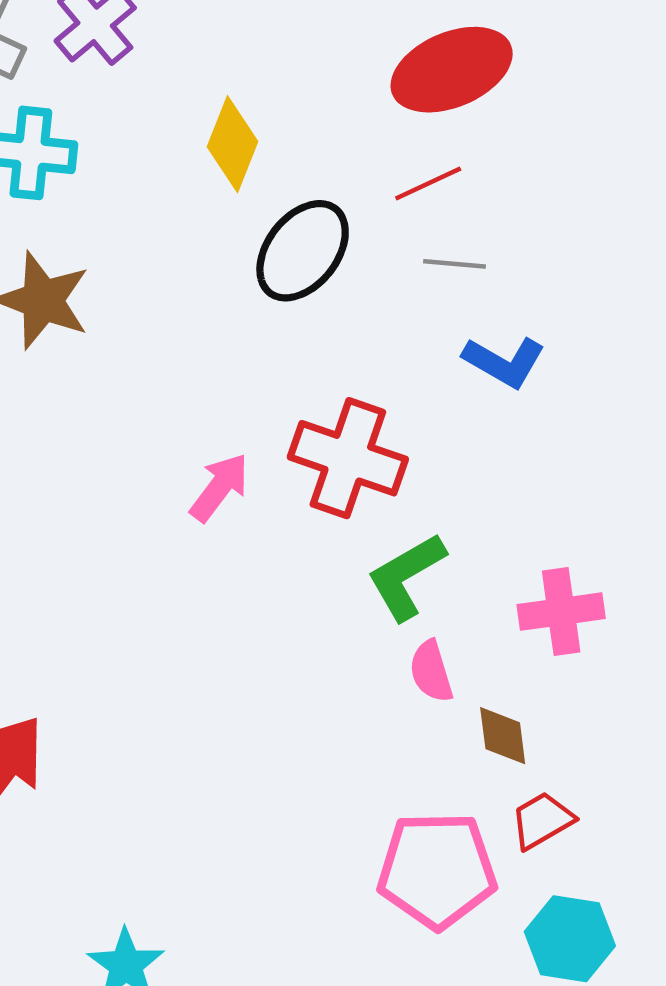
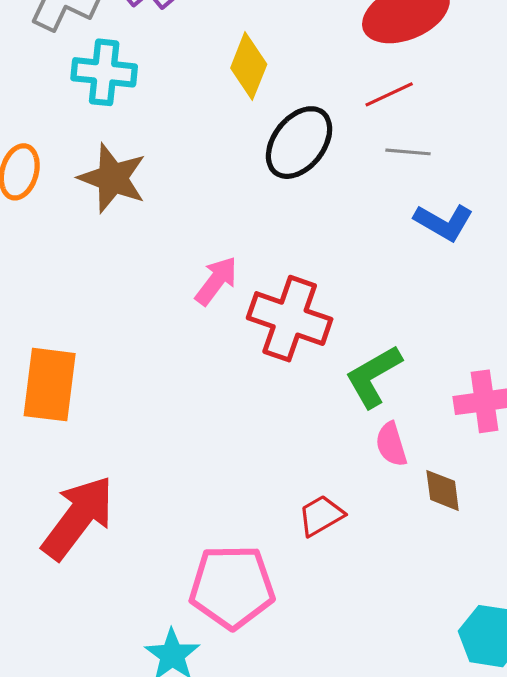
red cross: (348, 458) -> (290, 319), moved
pink arrow: (219, 487) -> (216, 281), moved
red trapezoid: (542, 820) -> (321, 516), moved
pink pentagon: (437, 870) -> (232, 587), moved

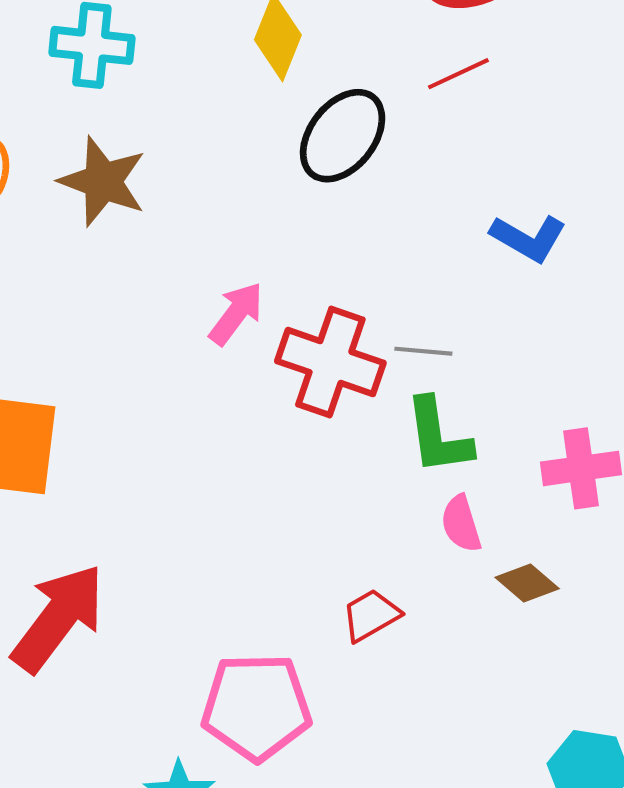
gray line: (408, 152) -> (423, 351), moved
green L-shape: (373, 376) -> (438, 436), turned -68
brown diamond: (443, 490) -> (527, 583), turned -42

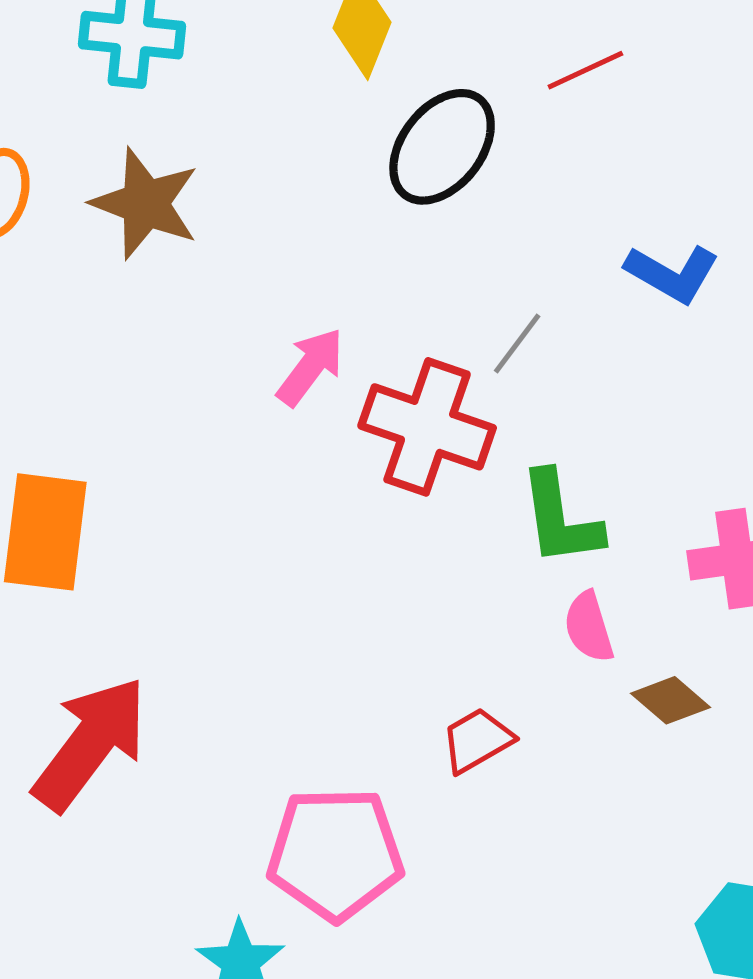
gray line: (423, 351) -> (517, 344), moved, turned -58

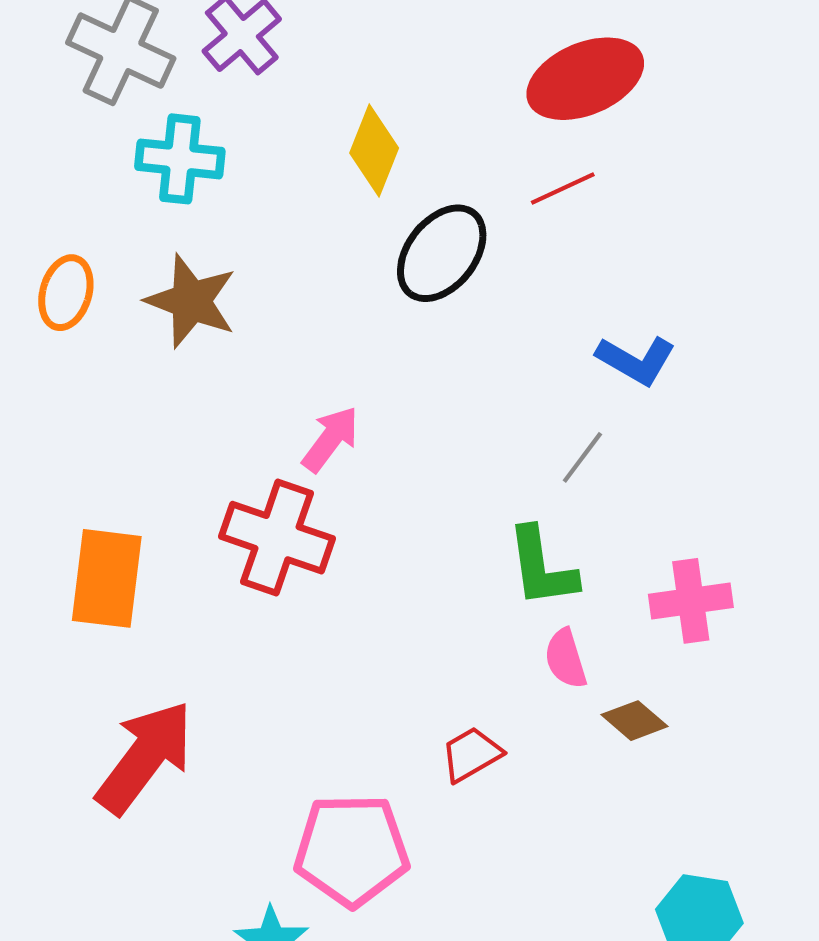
gray line: (517, 344) -> (582, 457), moved
red cross: (427, 427) -> (277, 538), moved

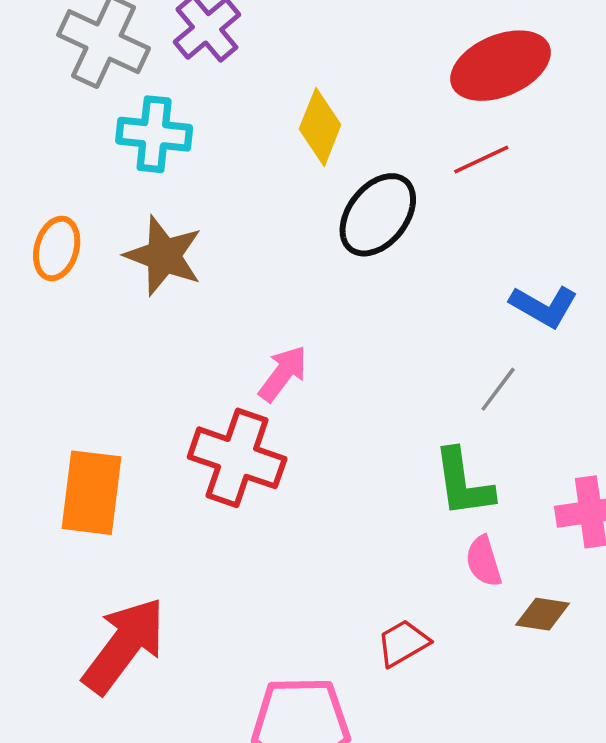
brown diamond: (635, 721) -> (543, 614), turned -32

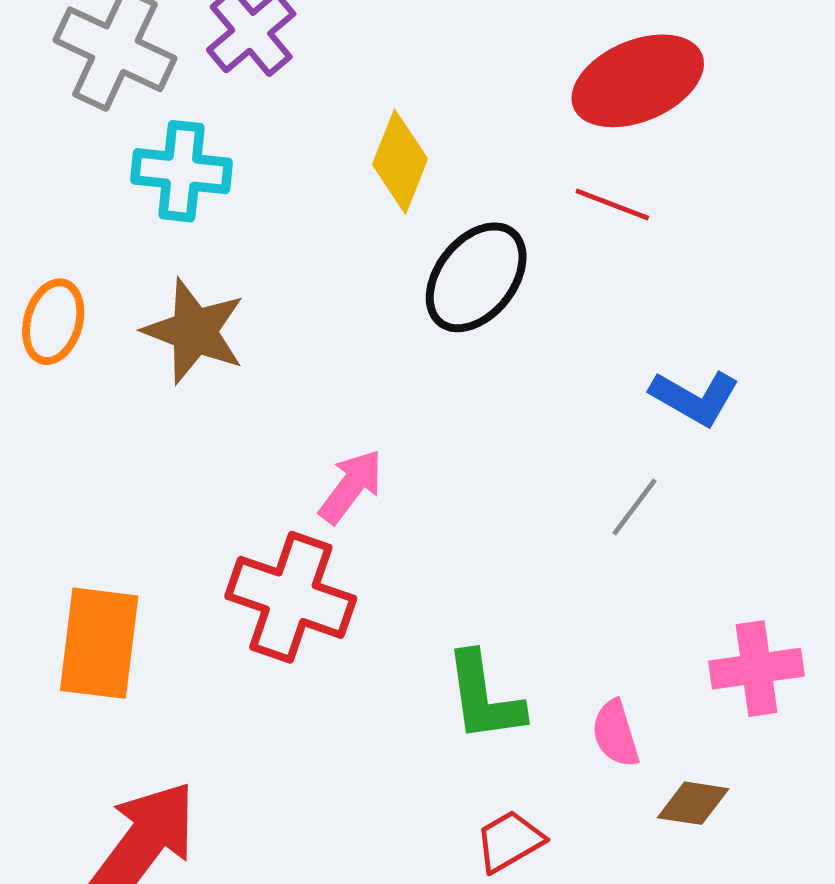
red line: (481, 159) -> (612, 204), turned 46
green L-shape: (463, 483) -> (484, 697), moved

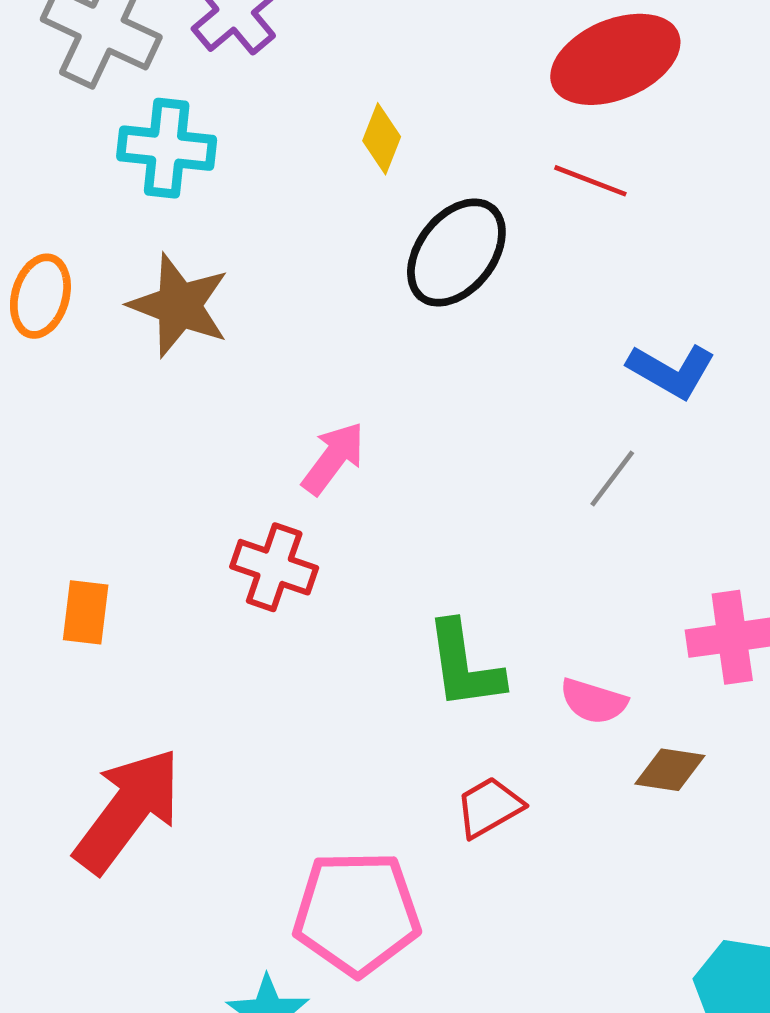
yellow diamond: (400, 162) -> (382, 139), size x0.7
red cross: (291, 597) -> (274, 567), size x0.7
orange rectangle: (99, 643) -> (86, 612), size x0.6
pink semicircle: (616, 734) -> (594, 701), turned -56

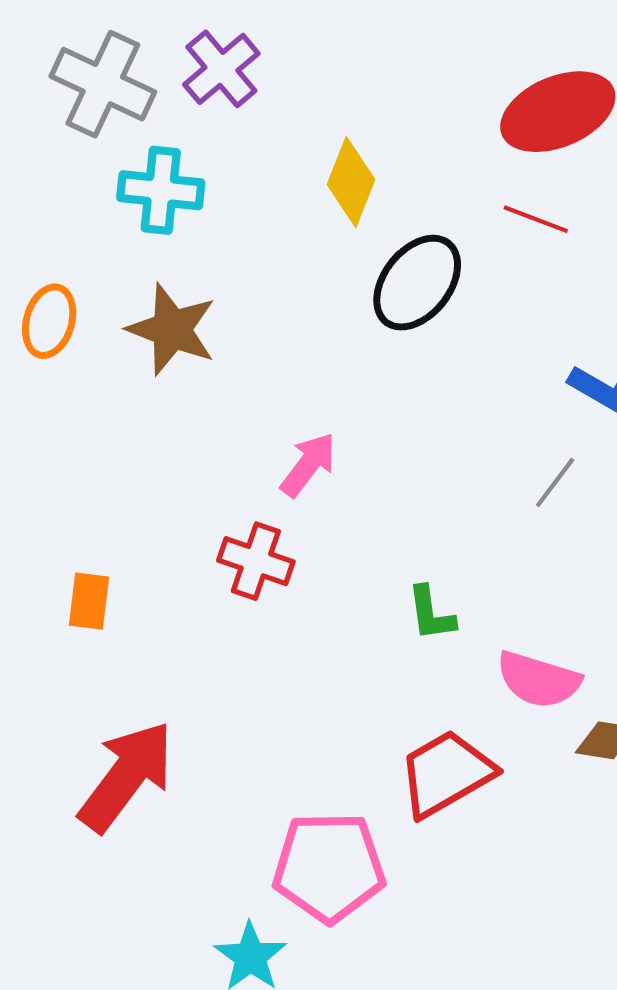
yellow diamond: (382, 139) -> (351, 182), size x1.4
green L-shape: (464, 665) -> (431, 613), moved, size x0.7
pink semicircle: (594, 701) -> (538, 680), size x1.4
red trapezoid: (489, 807) -> (446, 773), size x1.6

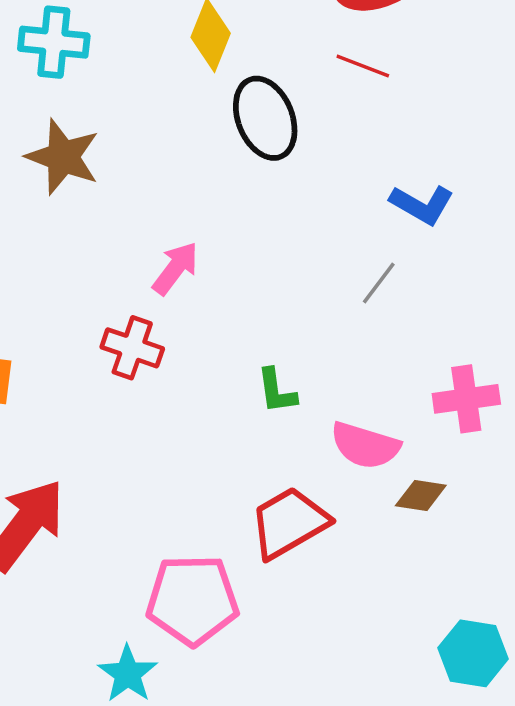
black ellipse: (417, 283) -> (265, 118), turned -60

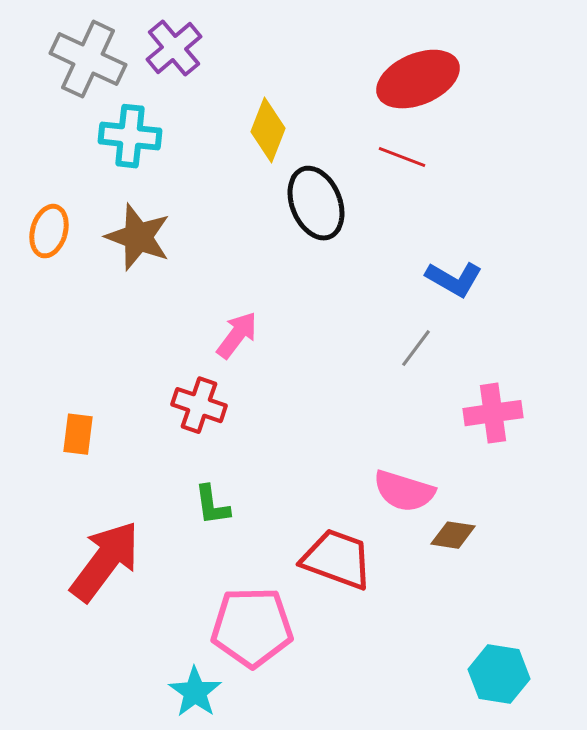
green L-shape: (277, 391) -> (212, 505), moved
pink cross: (466, 399) -> (493, 413), moved
red trapezoid: (289, 523) -> (337, 559), turned 50

